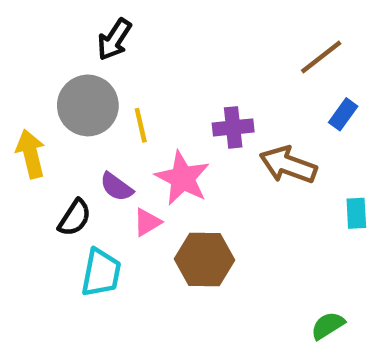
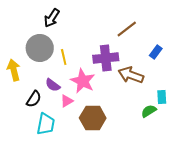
brown line: (321, 57) -> (127, 29), moved
purple cross: (233, 127) -> (106, 58), size x1.4
green semicircle: (328, 326) -> (149, 111), moved

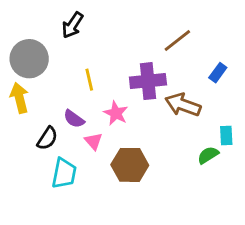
gray circle: (40, 48) -> (29, 59), moved
pink star: (83, 81) -> (116, 113), size x0.7
pink triangle: (67, 101) -> (93, 141), turned -40

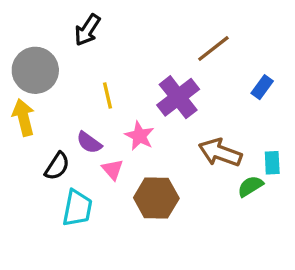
purple cross: (148, 81) -> (178, 97), turned -32
brown arrow: (183, 105) -> (220, 153), moved

